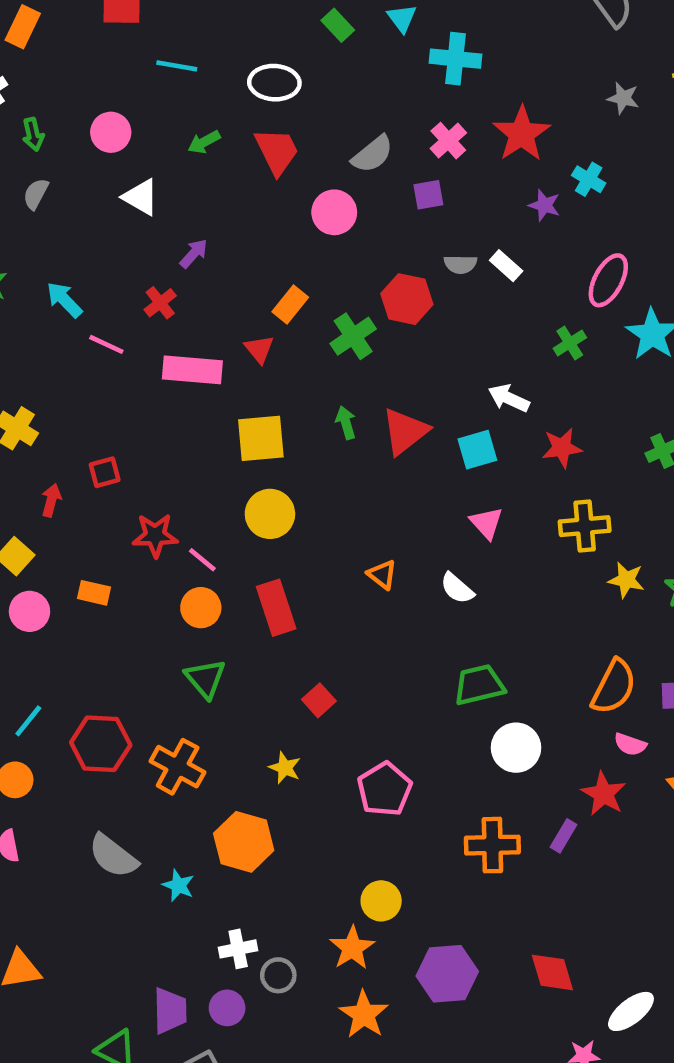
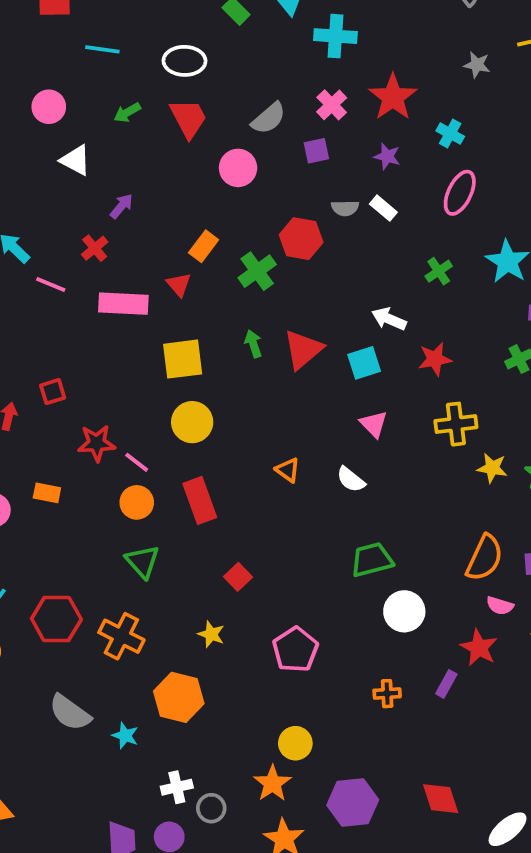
purple star: (544, 205) -> (387, 156), moved
pink ellipse: (608, 280) -> (460, 193), moved
orange cross: (492, 845) -> (387, 694), size x0.6

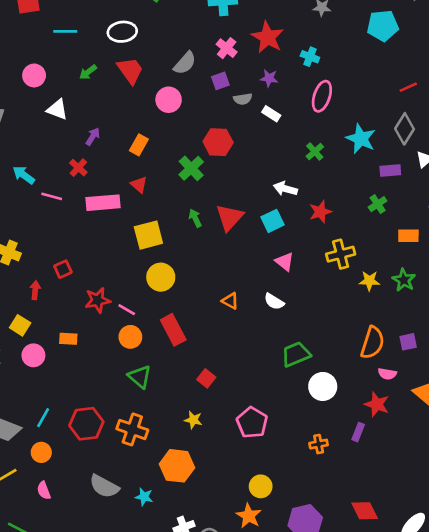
gray semicircle: (345, 208) -> (243, 99), moved
orange rectangle: (204, 246) -> (139, 145), moved

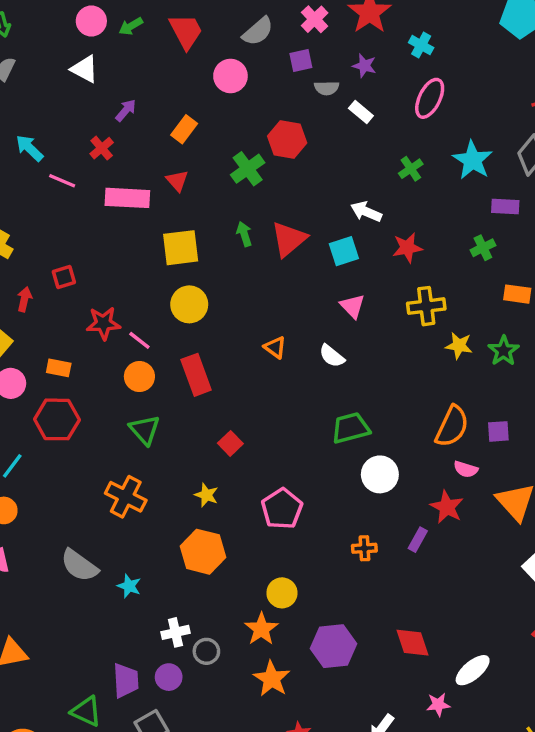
pink circle: (34, 75) -> (91, 21), moved
red hexagon: (86, 424) -> (57, 419), moved
orange hexagon: (177, 466) -> (203, 552), moved

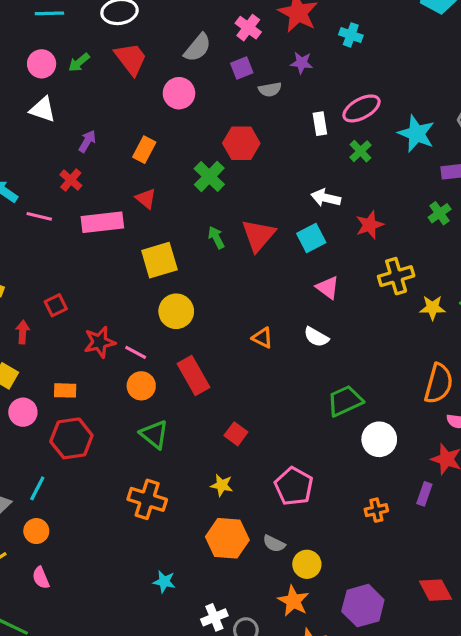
pink ellipse: (430, 98) -> (362, 108), moved, turned 45
white rectangle: (361, 112) -> (320, 124), moved, turned 50
gray semicircle: (79, 565) -> (274, 544), moved, size x0.6

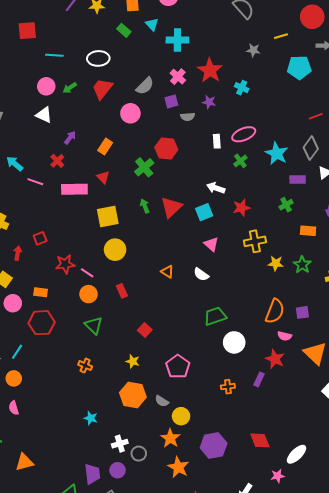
red trapezoid: (131, 59) -> (102, 89), turned -110
red rectangle: (193, 375) -> (122, 291), size x0.6
orange cross: (147, 499) -> (85, 366), size x0.6

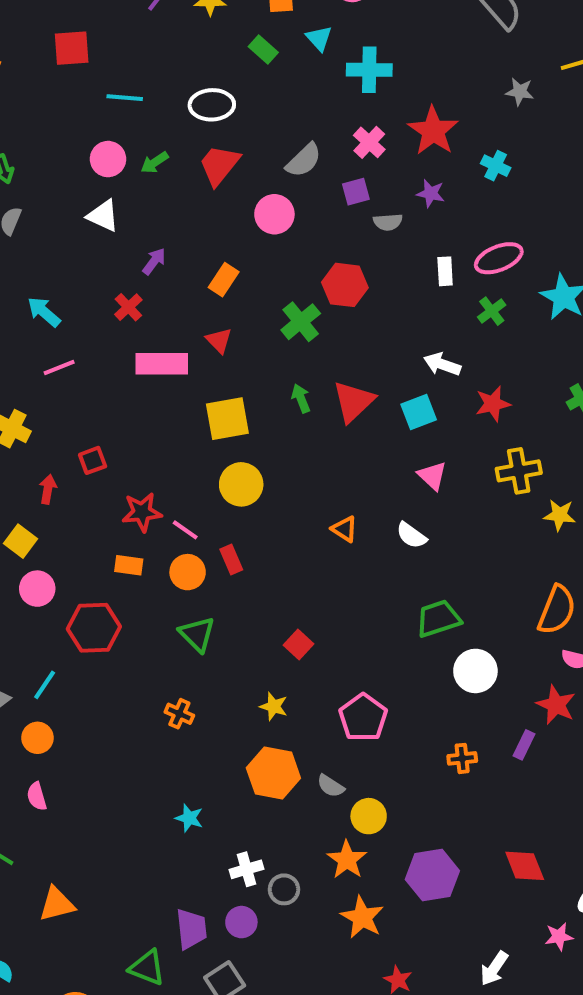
pink line: (35, 182) -> (59, 367), moved, turned -42
red rectangle: (122, 291) -> (231, 560), moved
orange rectangle: (41, 292) -> (129, 565), moved

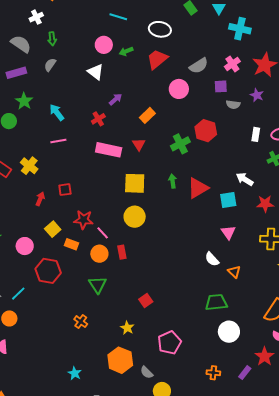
orange triangle: (344, 529) -> (234, 272), moved
yellow square: (20, 541) -> (53, 229), moved

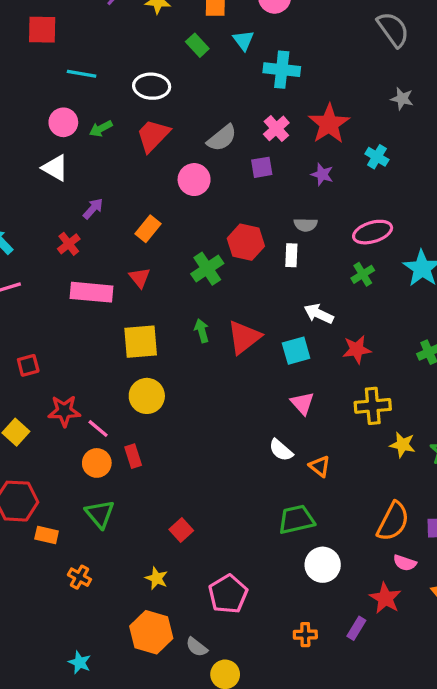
gray semicircle: (233, 105) -> (306, 225), moved
white rectangle: (256, 134) -> (291, 255), moved
orange rectangle: (72, 244) -> (47, 535), moved

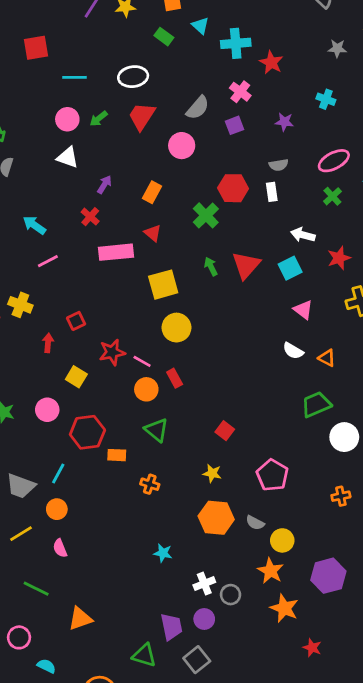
red star: (329, 124) -> (271, 63), moved, size x0.7

